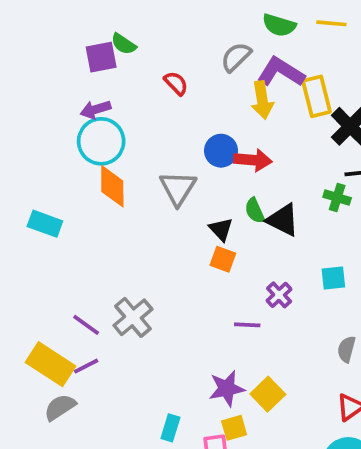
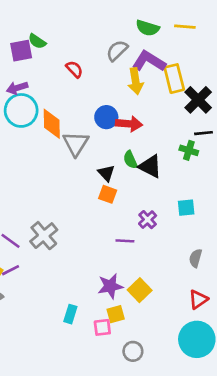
orange diamond: (112, 186) -> (52, 124), moved

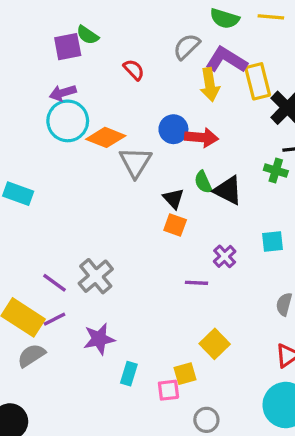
orange diamond: (52, 124) -> (106, 137), turned -68
purple star: (110, 286) -> (99, 339), moved

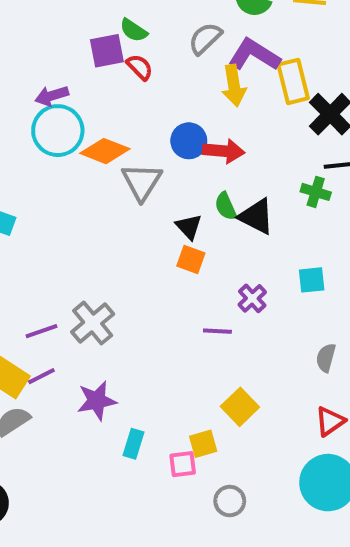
green semicircle: (88, 35) -> (134, 30), moved
purple square: (68, 47) -> (107, 51), moved
purple line: (55, 283) -> (41, 331), turned -55

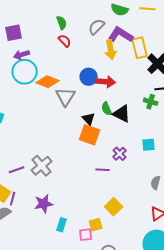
green semicircle: (134, 30) -> (62, 23), turned -144
purple square: (107, 51) -> (14, 33), moved
orange square: (191, 260) -> (90, 135), size x1.5
purple line: (41, 376) -> (13, 199), moved, turned -48

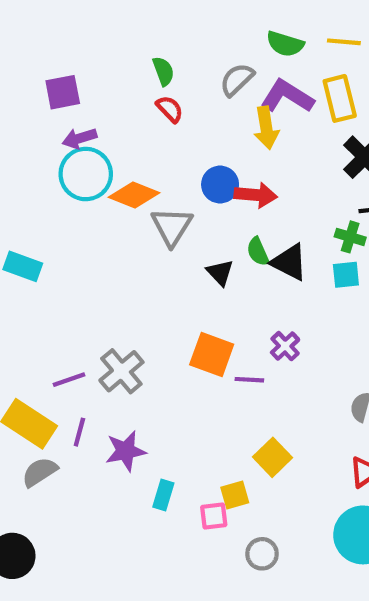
yellow rectangle: (140, 48) -> (340, 98), moved
orange square: (90, 135) -> (212, 354), moved
cyan square: (149, 145) -> (346, 275), moved
purple line: (13, 199) -> (79, 432), moved

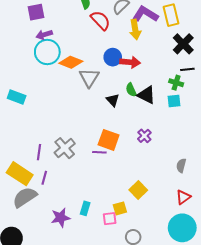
red semicircle: (170, 109) -> (100, 20), moved, size x1.5
purple line: (69, 380) -> (39, 152), turned -63
purple line: (249, 380) -> (99, 152), moved
purple star: (126, 451) -> (61, 218), moved
gray semicircle: (40, 472) -> (25, 197), size x1.4

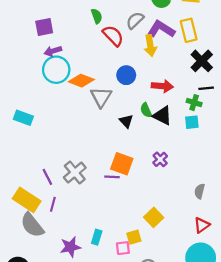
red arrow: (130, 62) -> (162, 86), moved
purple line: (39, 152) -> (47, 177), turned -35
gray semicircle: (25, 197) -> (32, 225), turned -95

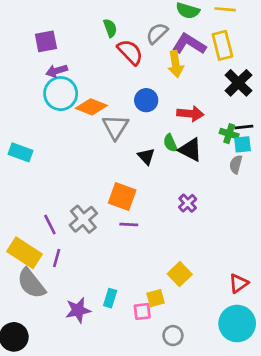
black line: (206, 88) -> (244, 127), moved
cyan square: (192, 122) -> (242, 144), moved
orange square: (122, 164) -> (122, 196), moved
gray semicircle: (200, 191) -> (236, 164), moved

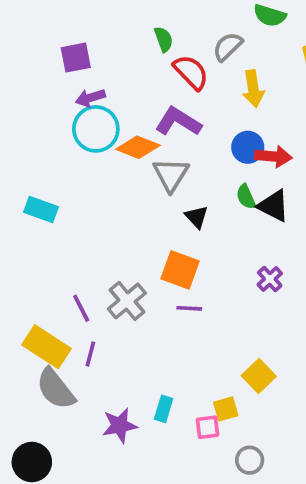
purple L-shape: (189, 44) -> (178, 122), moved
blue circle: (146, 100) -> (248, 147), moved
black triangle: (146, 156) -> (197, 217), moved

